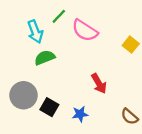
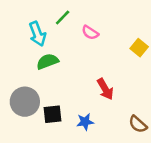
pink semicircle: (85, 30) -> (90, 33), size x0.6
black square: (49, 107) -> (52, 114), turned -36

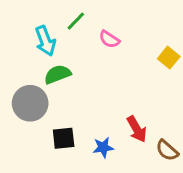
red arrow: (105, 89) -> (137, 129), moved
gray circle: (25, 102) -> (30, 103), moved

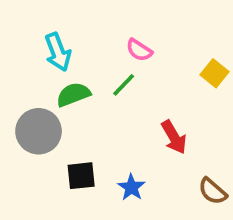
green line: (76, 21) -> (124, 85), moved
red arrow: (137, 129) -> (174, 137), moved
blue star: (103, 147) -> (131, 187), turned -30

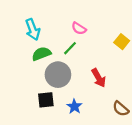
gray circle: (39, 131) -> (58, 75), moved

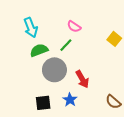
red arrow: (99, 78) -> (82, 79), moved
black square: (46, 100) -> (43, 103), moved

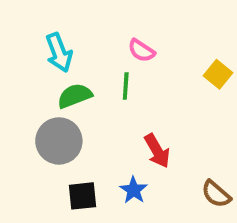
green line: (66, 45) -> (126, 86), turned -40
gray circle: (54, 70) -> (59, 141), moved

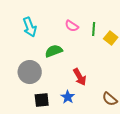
green line: (126, 86) -> (94, 29), moved
green semicircle: (75, 96) -> (54, 51), moved

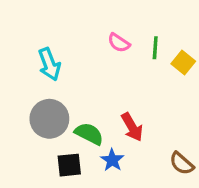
cyan arrow: (30, 27) -> (49, 64), moved
green semicircle: (54, 51) -> (89, 134), moved, turned 48

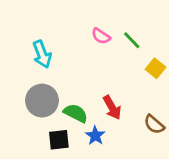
green line: (155, 48) -> (132, 40), turned -48
yellow square: (183, 63) -> (156, 68), moved
brown semicircle: (182, 163) -> (154, 124), moved

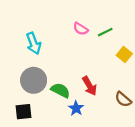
green line: (132, 40) -> (105, 32), turned -72
black square: (59, 140) -> (23, 112), moved

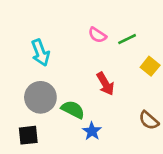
red arrow: (90, 86) -> (105, 84), moved

